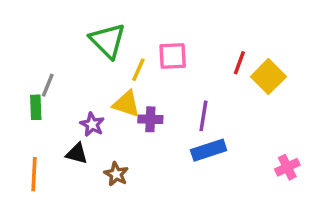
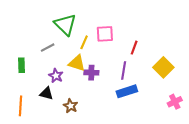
red line: (239, 63) -> (134, 48), moved
yellow square: (268, 77) -> (163, 67), moved
gray line: (48, 85) -> (48, 48), moved, turned 40

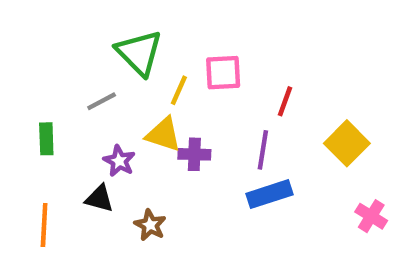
pink cross: (175, 102) -> (371, 216), turned -32

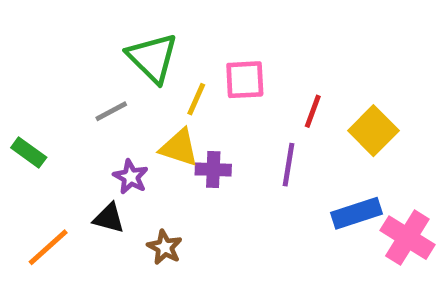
green rectangle: (46, 139) -> (29, 153), moved, turned -52
yellow square: (347, 143) -> (373, 131), moved
blue rectangle: (270, 194) -> (356, 213), moved
pink cross: (371, 216) -> (407, 238), size x1.5
orange line: (44, 225) -> (48, 247), turned 45

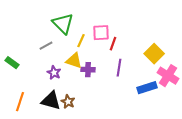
red line: (313, 111) -> (113, 44), moved
black triangle: (109, 218) -> (51, 101), moved, size x1.5
pink cross: (407, 238) -> (168, 76), moved
orange line: (48, 247) -> (20, 102), turned -30

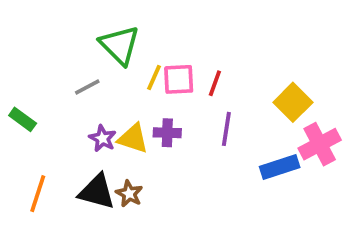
pink square: (101, 33) -> (179, 79), moved
yellow triangle: (74, 61) -> (133, 138), moved
pink cross: (168, 76) -> (320, 144), turned 30

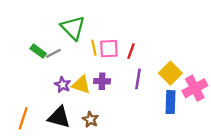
yellow line: (154, 78) -> (94, 48), turned -35
yellow square: (293, 102) -> (170, 73), moved
green rectangle: (23, 119) -> (38, 51), moved
blue rectangle: (280, 167) -> (170, 102), turned -70
brown star: (129, 194) -> (90, 120), moved

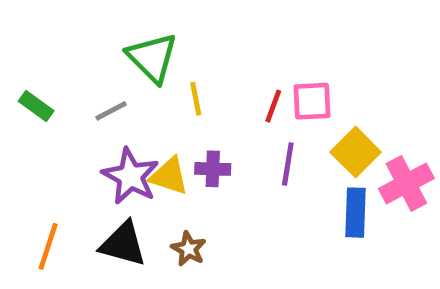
pink square: (109, 49) -> (312, 101), moved
green rectangle: (38, 51) -> (36, 106), moved
purple star: (63, 85) -> (130, 176), size x1.6

